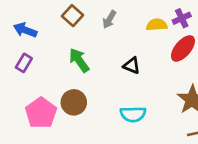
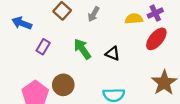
green arrow: (79, 60) -> (82, 49), moved
purple rectangle: (24, 63) -> (43, 47), moved

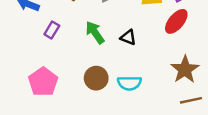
brown circle: (63, 85) -> (96, 78), moved

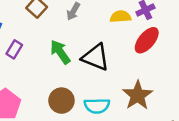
black triangle: (128, 37) -> (96, 57), size x1.6
brown star: (185, 69) -> (138, 95), moved

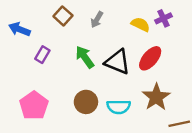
yellow semicircle: (120, 17) -> (140, 24), turned 30
red ellipse: (147, 40) -> (150, 58), moved

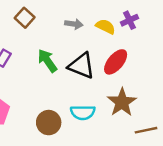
gray arrow: (97, 20) -> (74, 24), moved, turned -112
brown circle: (86, 102) -> (49, 123), moved

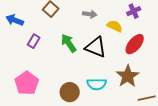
yellow semicircle: (105, 27) -> (115, 26), moved
red ellipse: (116, 62) -> (135, 44), moved

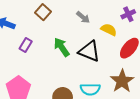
gray arrow: (90, 14) -> (83, 17), turned 32

